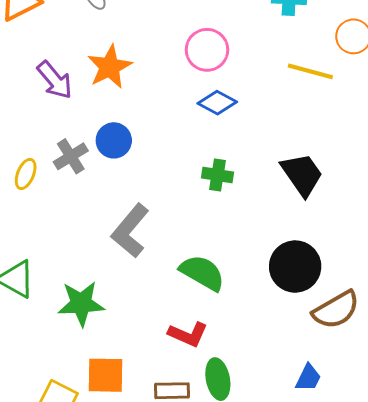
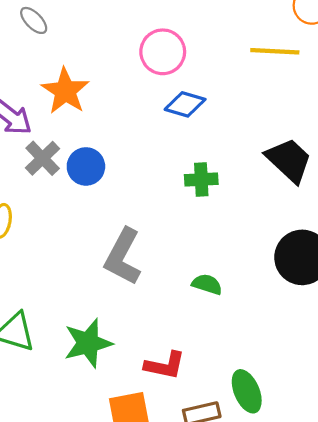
gray cross: (71, 156) -> (43, 158), moved
green semicircle: (202, 273) -> (207, 284), size x0.6
red L-shape: (188, 334) -> (165, 365), moved

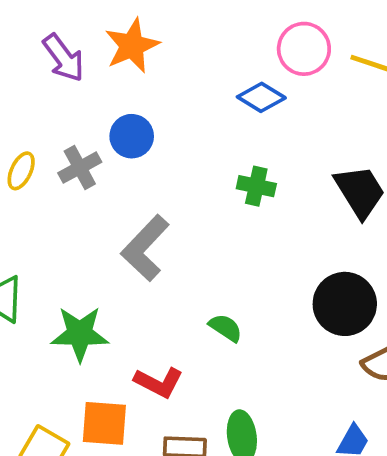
pink circle: (163, 52) -> (304, 49), moved
gray cross: (43, 158) -> (80, 168), moved
green semicircle: (207, 284) -> (226, 328), moved

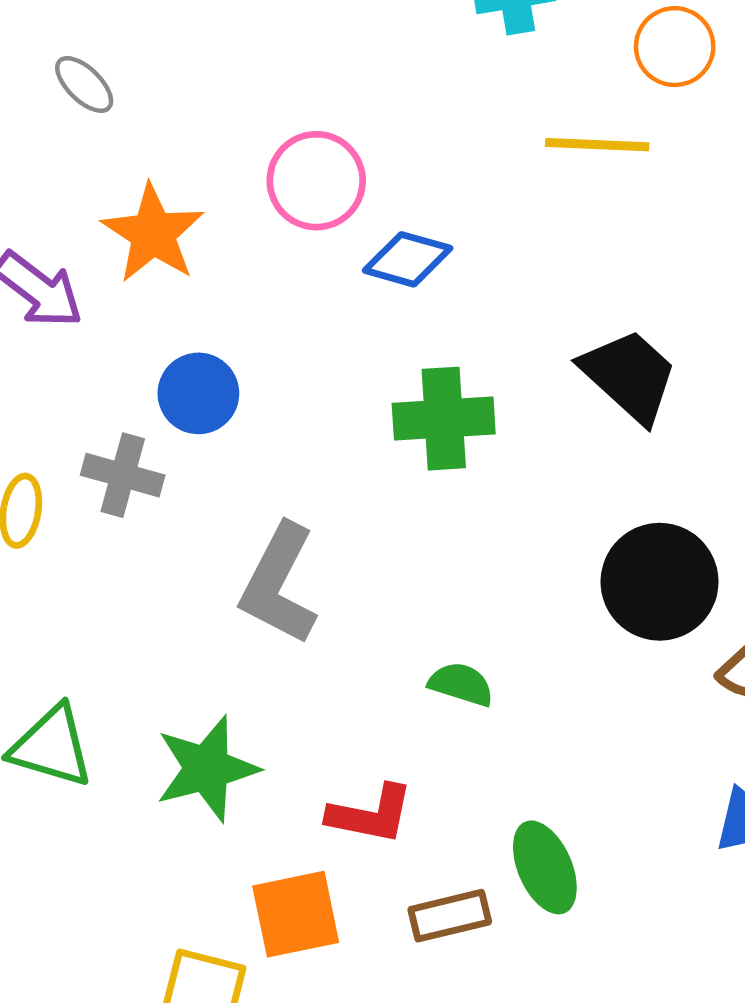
pink circle: (304, 49) -> (316, 181), moved
gray cross: (80, 168) -> (123, 475), turned -30
green cross: (256, 186) -> (444, 419), size x1.4

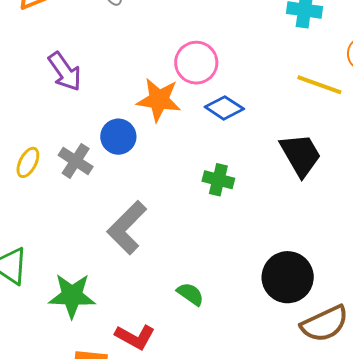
orange star: (153, 234) -> (159, 100), moved, turned 30
black trapezoid: (629, 376) -> (301, 155), moved
green cross: (444, 419) -> (218, 180), size x0.7

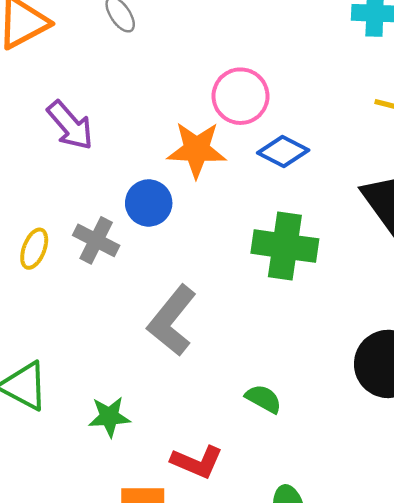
green cross: (218, 180) -> (285, 246), size x1.6
green star: (72, 296) -> (109, 417), size x0.7

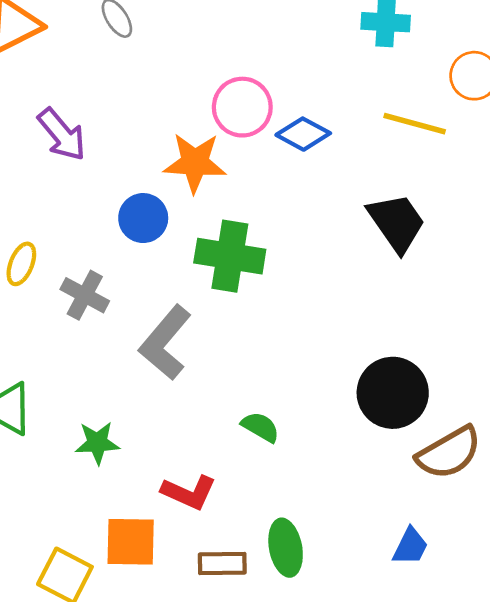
blue diamond: (283, 152) -> (303, 134), moved
gray cross: (96, 240) -> (85, 295), moved
green cross: (285, 246) -> (230, 256), moved

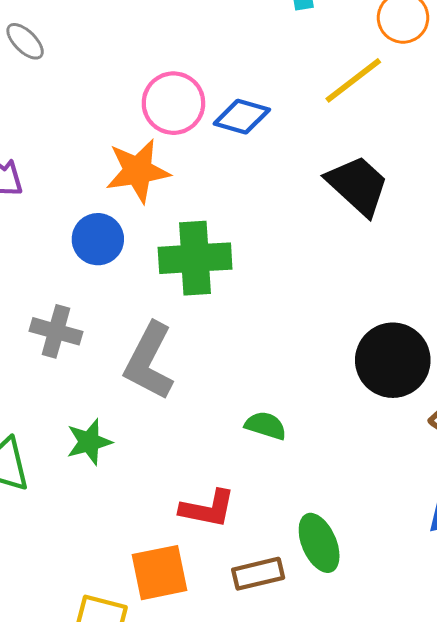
yellow line: (415, 124) -> (353, 80), turned -40
green star: (97, 443) -> (89, 442), moved

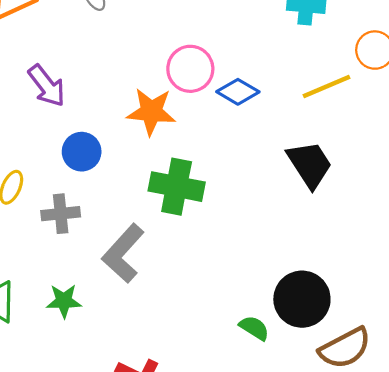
blue circle: (98, 239) -> (82, 152), moved
gray cross: (56, 331) -> (61, 214), turned -36
green semicircle: (266, 426) -> (254, 328), moved

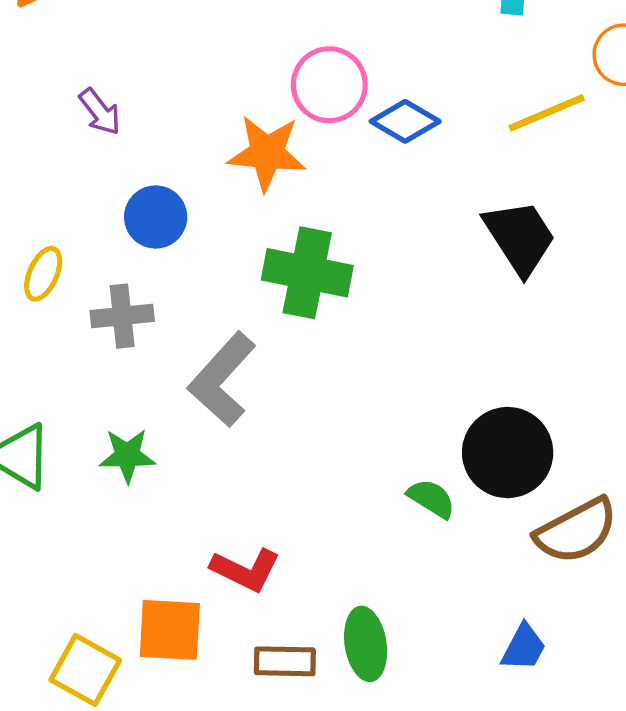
purple arrow: (47, 86) -> (100, 112), size x0.7

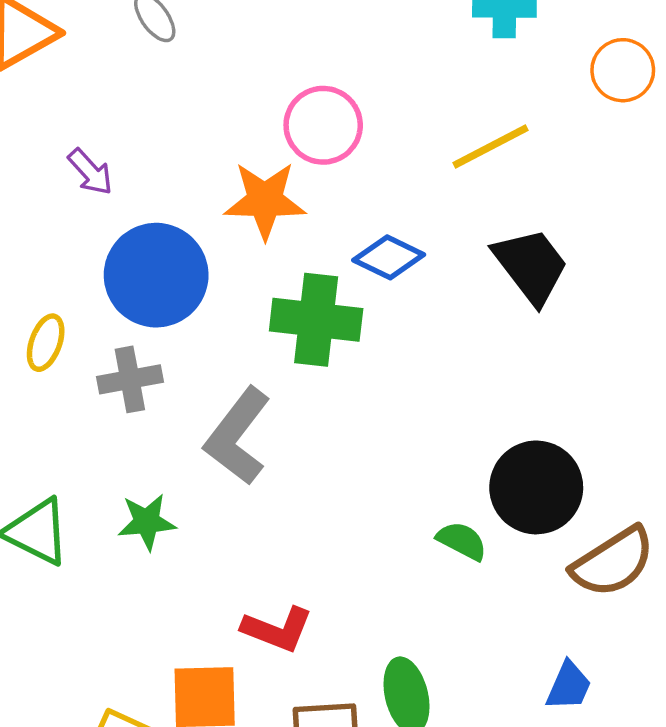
yellow line: (547, 113) -> (491, 147), moved
blue diamond: (405, 121) -> (389, 257), moved
blue circle: (156, 217) -> (156, 275), size x1.6

